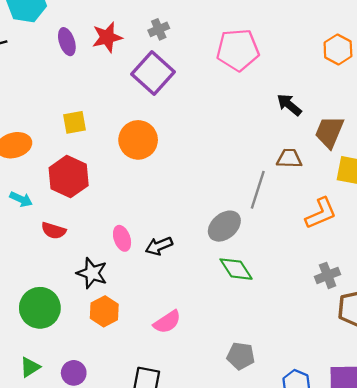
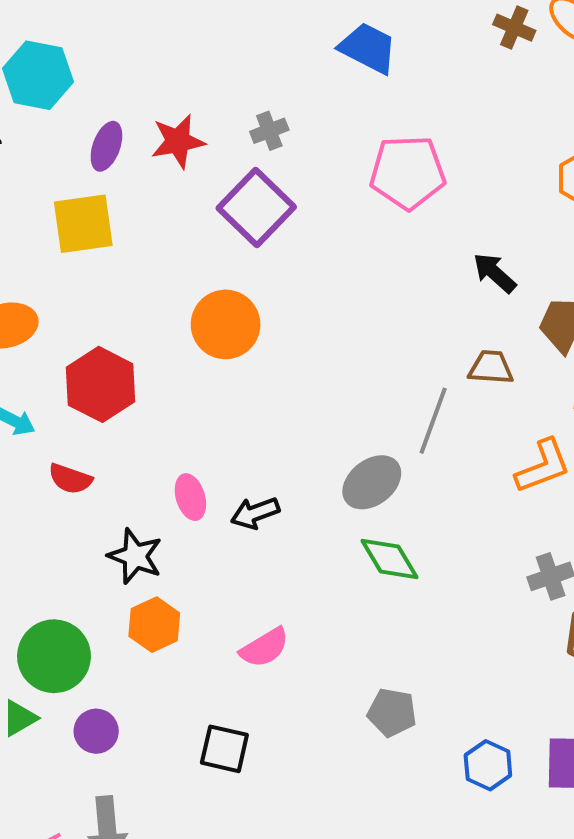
purple ellipse: (67, 42) -> (106, 146), turned 36
yellow square: (74, 122) -> (83, 224), moved, size x1.5
green circle: (40, 308) -> (54, 656), moved

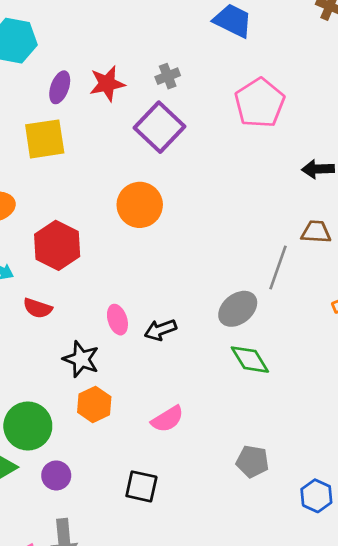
pink pentagon: (408, 172) -> (260, 103), turned -30
black arrow: (495, 273) -> (318, 169), turned -44

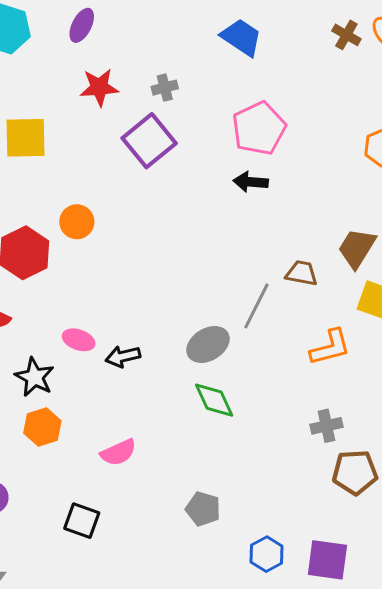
purple ellipse: (60, 87) -> (82, 25), moved
black arrow: (318, 169) -> (251, 182), moved
orange circle: (140, 205) -> (77, 222), moved, size x0.7
pink ellipse: (117, 320) -> (79, 340), turned -60

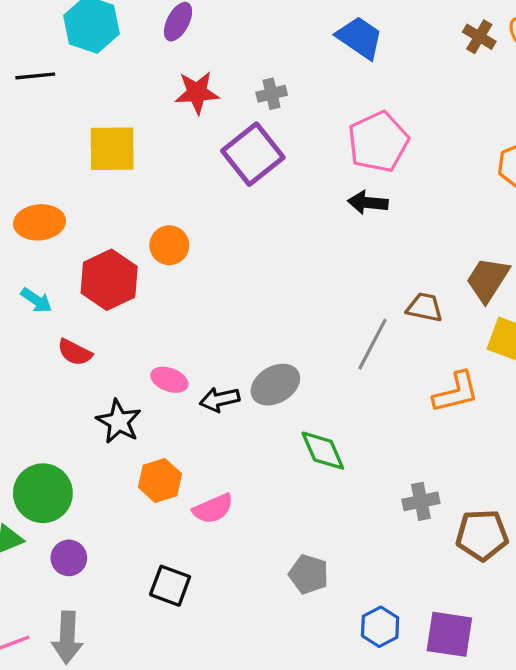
gray ellipse: (208, 344) -> (275, 385), moved
gray cross: (327, 426) -> (421, 501), moved
orange hexagon: (42, 427) -> (160, 480), moved

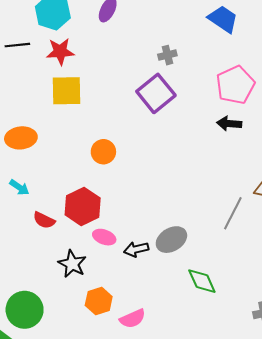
red star: (197, 93) -> (60, 52), moved
red hexagon: (109, 280) -> (83, 206), moved

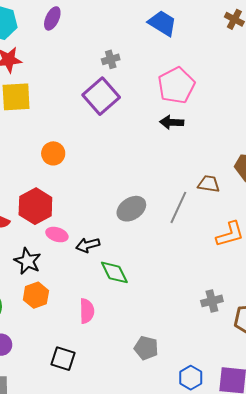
gray ellipse: (171, 240) -> (131, 209), moved
green diamond: (202, 281) -> (114, 272), moved
orange hexagon: (99, 301) -> (36, 295), moved
pink semicircle: (133, 319) -> (87, 311), turned -65

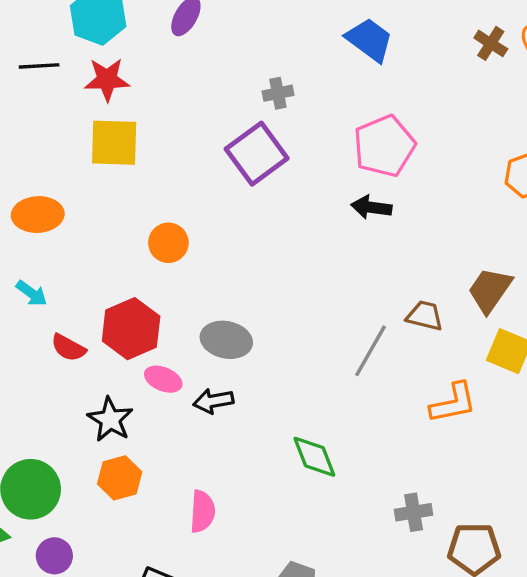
gray ellipse: (131, 209) -> (226, 340), moved, turned 40
green diamond: (114, 272) -> (314, 457), moved

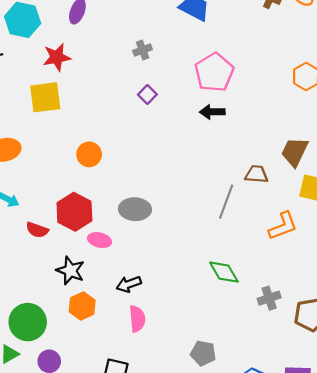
red star: (107, 80) -> (57, 57), moved
purple square: (257, 154) -> (147, 94), moved, size x0.5
black arrow: (213, 401) -> (129, 284), moved
green diamond: (314, 457) -> (224, 272), moved

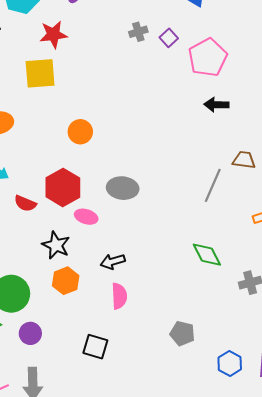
purple square: (147, 94) -> (169, 38), moved
black arrow: (212, 112) -> (216, 105), moved

